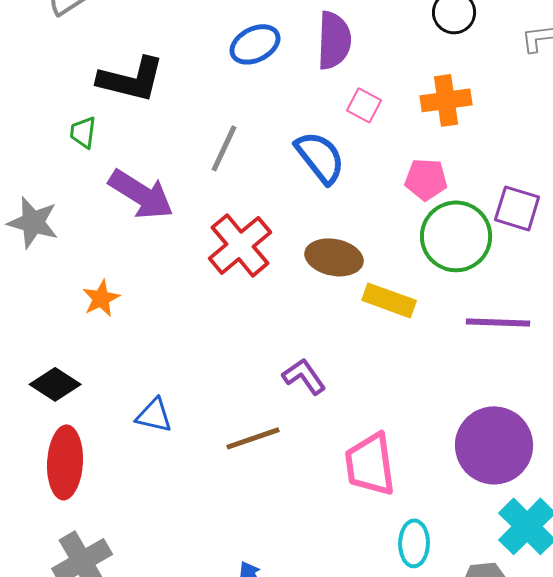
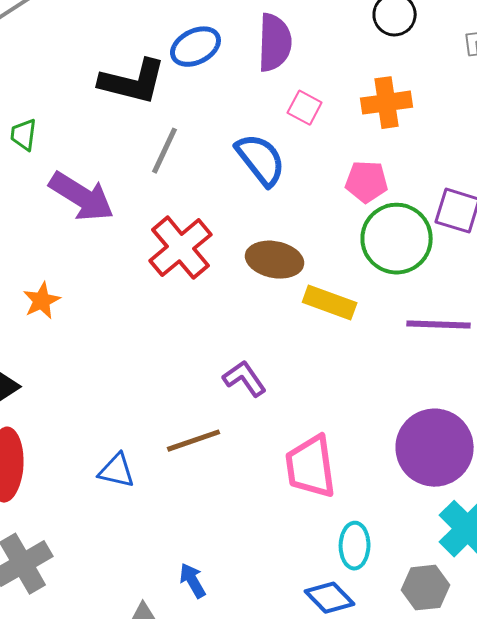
black L-shape: (131, 79) -> (133, 82), moved
blue triangle: (154, 415) -> (117, 471), moved

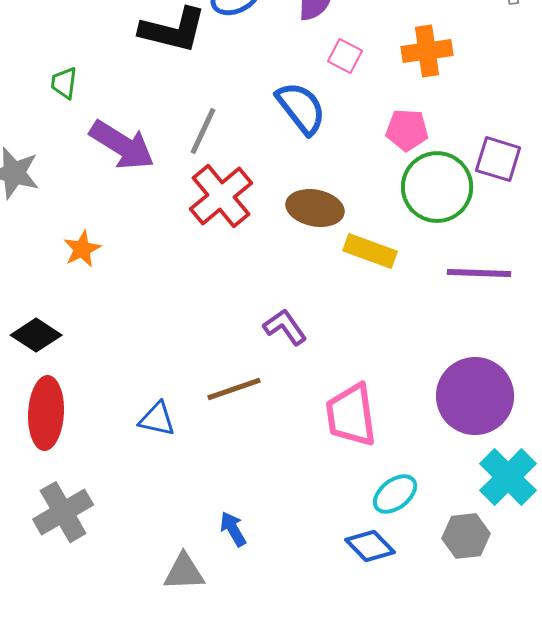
gray line: (165, 151) -> (203, 131), moved
cyan ellipse: (355, 546) -> (395, 494), turned 51

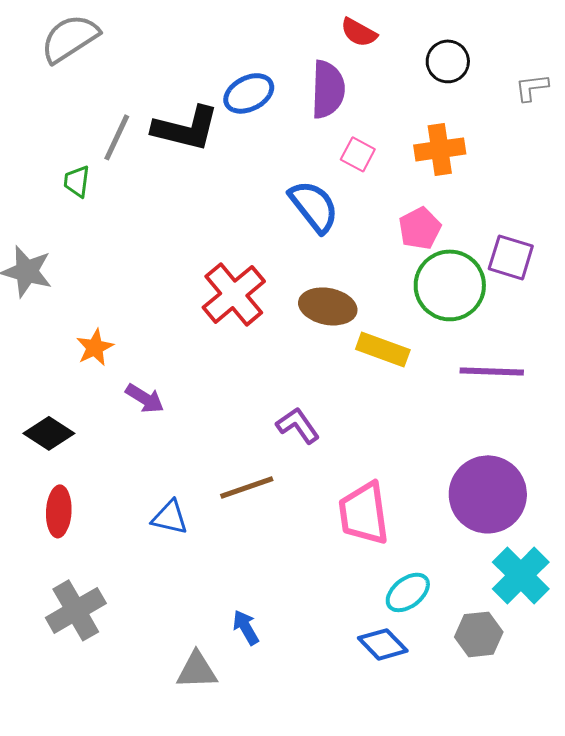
pink pentagon: (407, 130) -> (420, 228), turned -30
gray line: (203, 131) -> (117, 137), moved
purple arrow: (122, 145) -> (145, 398), moved, size x0.6
red ellipse: (46, 413) -> (59, 511), size x0.7

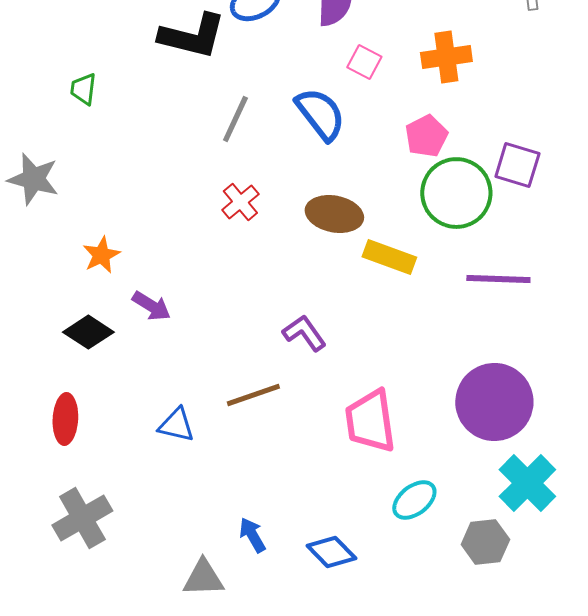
gray line: (117, 137) -> (235, 119), moved
red cross: (234, 294) -> (240, 202), size x0.6
black diamond: (49, 433) -> (88, 332), moved
blue diamond: (383, 644) -> (331, 552), moved

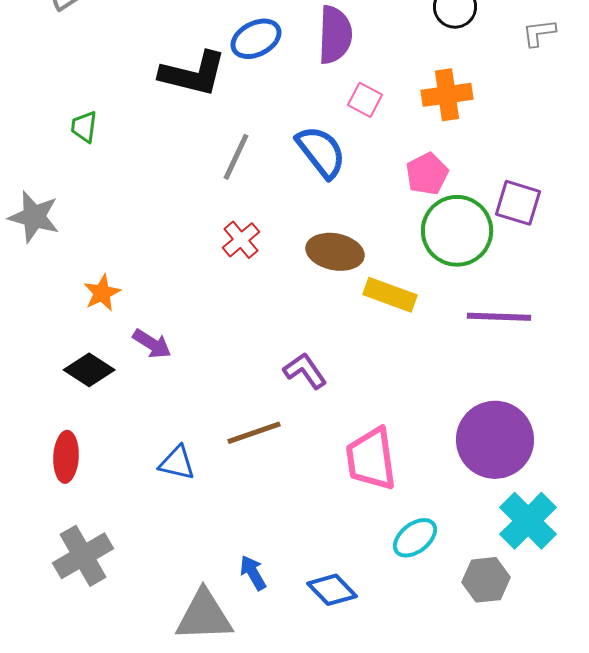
gray triangle: (203, 578) -> (204, 616), size x1.4

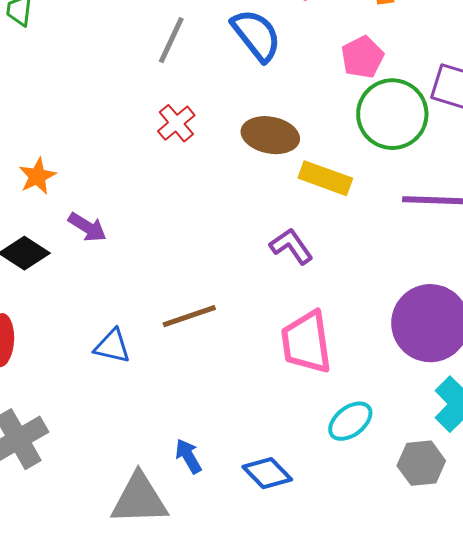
purple L-shape: (305, 371) -> (291, 246), moved

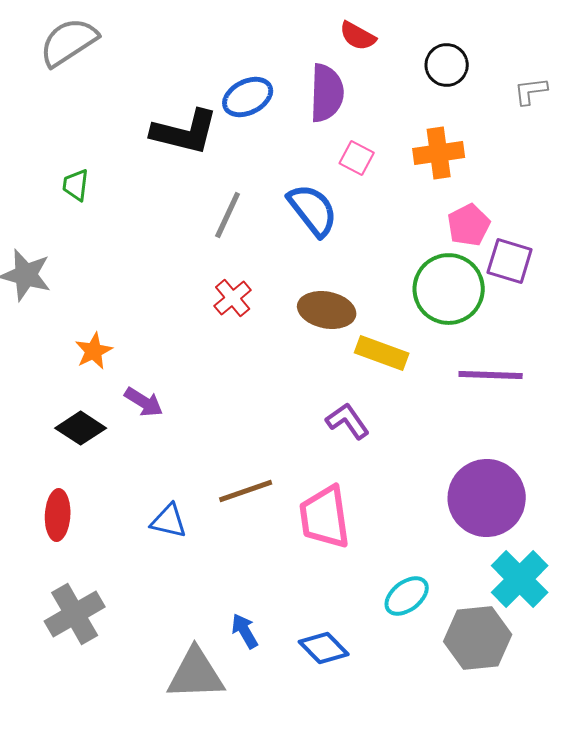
pink pentagon: (362, 57) -> (469, 225), moved
pink trapezoid: (306, 342) -> (325, 517), moved
gray hexagon: (421, 463) -> (478, 638), size x1.4

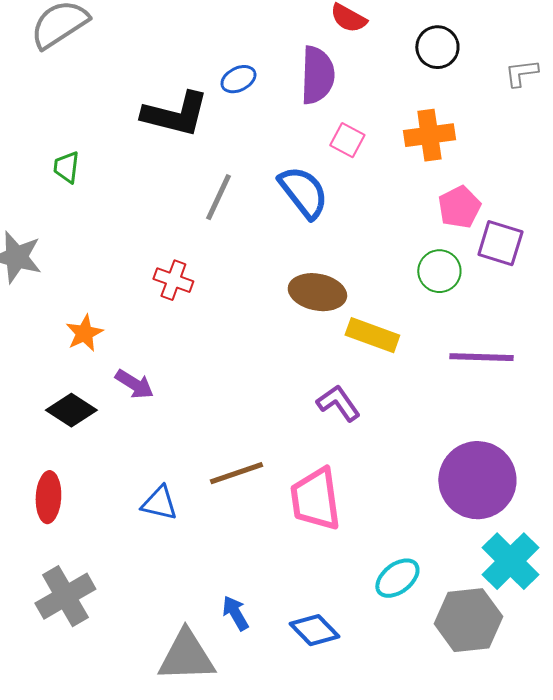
blue ellipse: (248, 97) -> (238, 79), size x0.7
green circle: (449, 289) -> (439, 271), size x0.6
red cross: (233, 298) -> (173, 280), moved, turned -30

